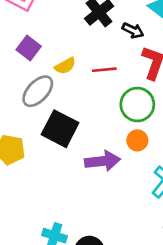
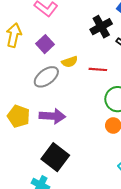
black square: (60, 129) -> (55, 157), moved
purple arrow: (102, 161) -> (52, 116), moved

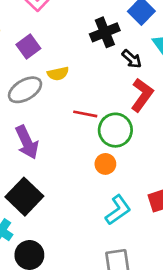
red line: (98, 69) -> (85, 114), moved
purple arrow: (52, 116) -> (27, 142), turned 55

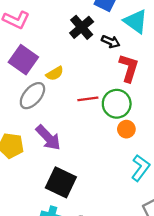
purple square: (28, 47) -> (23, 60), size x1.4
orange circle: (105, 164) -> (126, 129), moved

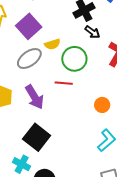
black arrow: (111, 42) -> (92, 32), moved
red line: (88, 99) -> (64, 83), moved
green circle: (117, 104) -> (74, 59), moved

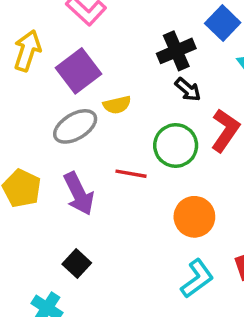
green circle: (74, 59) -> (176, 145), moved
orange circle: (102, 105) -> (194, 217), size x1.5
black square: (37, 137) -> (77, 263), size x0.6

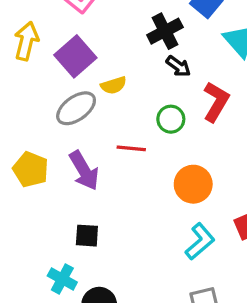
green circle: (176, 145) -> (171, 119), size x0.7
black square: (77, 263) -> (87, 236), turned -35

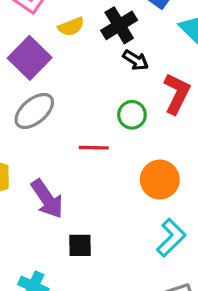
yellow semicircle: (114, 85) -> (71, 27), moved
purple arrow: (84, 171) -> (47, 199), moved
black square: (87, 236) -> (80, 245), moved

